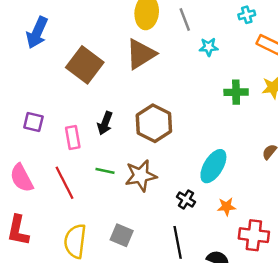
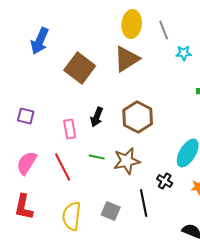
purple square: (33, 122) -> (26, 116), moved
pink semicircle: (22, 178) -> (27, 163), turned 60
black line: (178, 242) -> (144, 203), moved

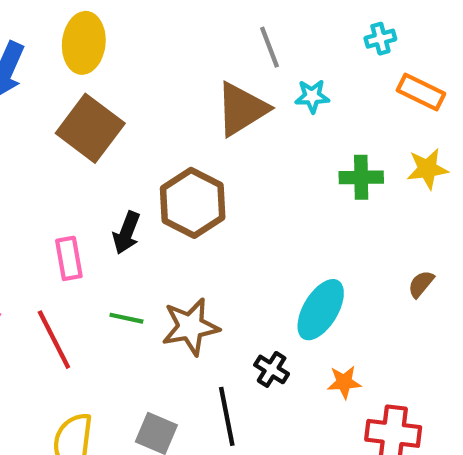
yellow ellipse: (132, 24) -> (84, 43), moved
brown triangle: (127, 59) -> (242, 109), moved
brown hexagon: (138, 117) -> (193, 203), moved

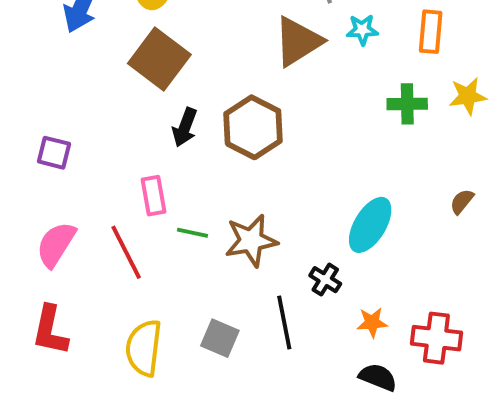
orange rectangle: (421, 92) -> (431, 32), moved, turned 69
black arrow: (126, 233) -> (185, 127), moved
pink rectangle: (69, 258) -> (154, 196), moved
orange star: (344, 382) -> (372, 322), moved

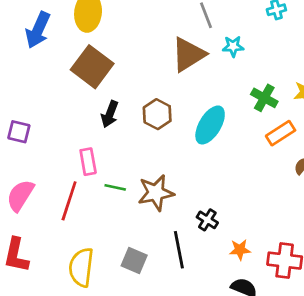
orange rectangle: (431, 32) -> (281, 133), moved, turned 52
green cross: (407, 104) -> (264, 98), turned 30
brown hexagon: (253, 127) -> (157, 114), size x0.7
cyan ellipse: (370, 225) -> (210, 125), moved
red line: (126, 252) -> (69, 201), turned 45

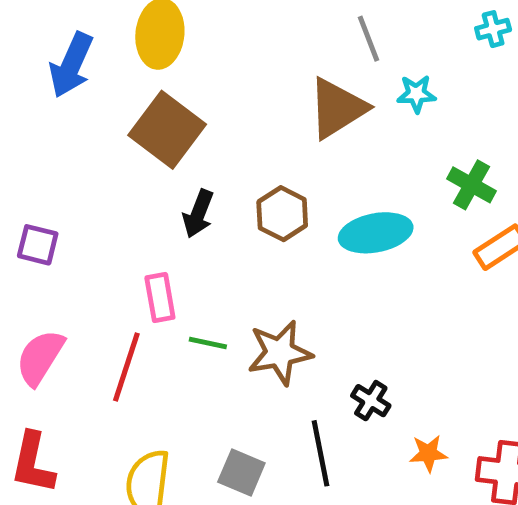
cyan ellipse: (210, 125) -> (376, 233), turned 48

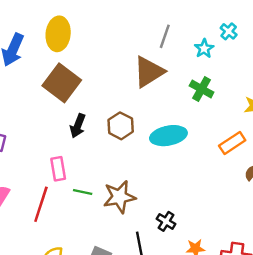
cyan cross: (493, 29) -> (229, 31), turned -35
gray line: (368, 39) -> (165, 36), turned 40
cyan star: (416, 94) -> (204, 49), moved, turned -30
green cross: (472, 185) -> (202, 89), moved

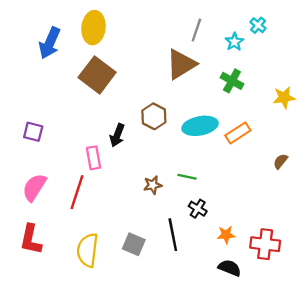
black arrow: (78, 126) -> (117, 135), moved
orange rectangle: (232, 143) -> (238, 133), moved
green line: (83, 192) -> (187, 177), moved
brown star: (119, 197) -> (153, 185), size x0.6

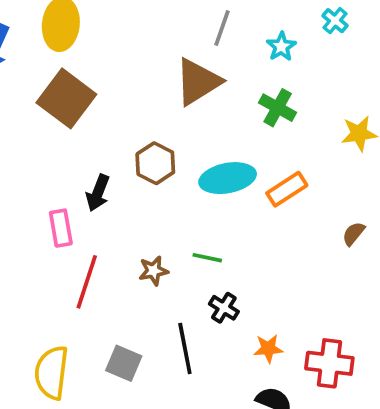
cyan cross: (258, 25) -> (335, 21), moved
red line: (77, 192) -> (87, 282), moved

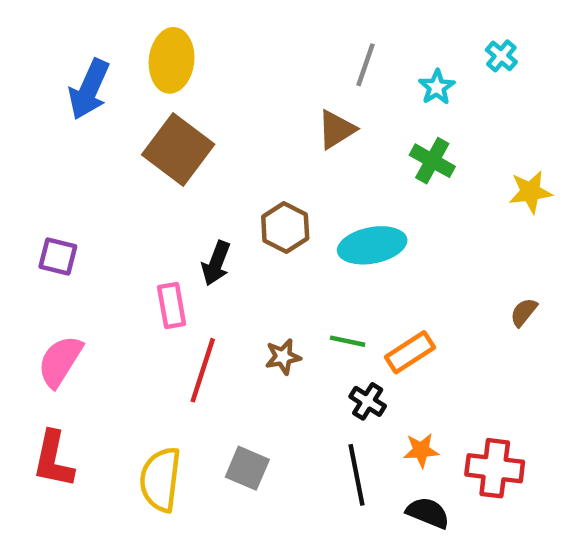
brown triangle: (198, 82) -> (336, 129), size x0.7
orange rectangle: (287, 189) -> (410, 352), moved
black line: (185, 348) -> (357, 475), moved

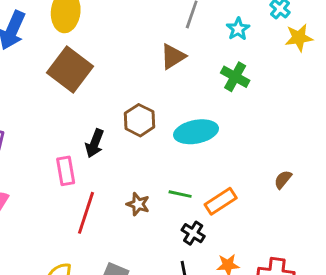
yellow star: (530, 192) -> (299, 38), moved
brown semicircle: (524, 312) -> (283, 180), moved
brown star: (283, 357) -> (138, 204), turned 30

